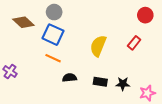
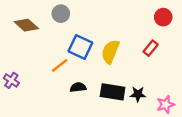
blue square: (53, 35) -> (80, 47), moved
orange line: (53, 58) -> (60, 65), turned -63
black rectangle: (100, 82) -> (113, 92), size x1.5

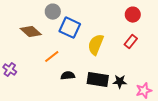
red circle: (163, 17) -> (133, 15), moved
brown diamond: (26, 25) -> (31, 32), moved
blue square: (80, 47) -> (70, 28), moved

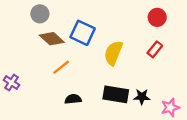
gray circle: (53, 12) -> (40, 14), moved
brown diamond: (31, 32) -> (52, 39), moved
black semicircle: (68, 76) -> (73, 99), moved

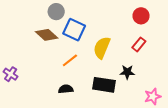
gray circle: (40, 14) -> (56, 12), moved
orange line: (61, 67) -> (70, 60), moved
black star: (142, 97) -> (127, 72), moved

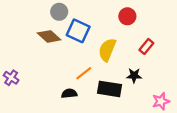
red circle: (141, 16) -> (127, 16), moved
orange line: (70, 60) -> (84, 73), moved

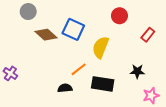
gray circle: (59, 12) -> (28, 12), moved
red rectangle: (146, 46) -> (148, 35), moved
black star: (134, 76) -> (137, 71), moved

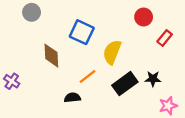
red circle: (119, 16) -> (144, 17), moved
brown diamond: (46, 35) -> (51, 56), moved, turned 45
black rectangle: (103, 84) -> (125, 84), moved, turned -45

